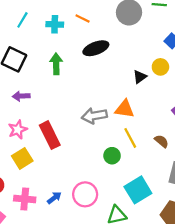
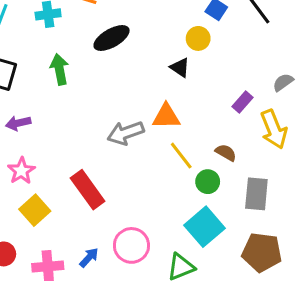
yellow circle: (160, 67) -> (198, 38), moved
black triangle: (140, 77) -> (180, 67), turned -40
red rectangle: (50, 135) -> (88, 190), moved
green circle: (112, 156) -> (208, 182), moved

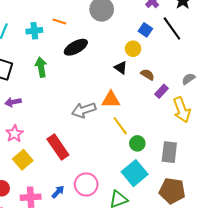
brown semicircle: (226, 153) -> (147, 75), moved

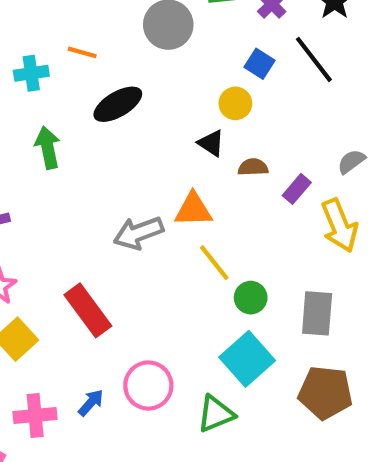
brown semicircle: (147, 75) -> (253, 167), moved, turned -32

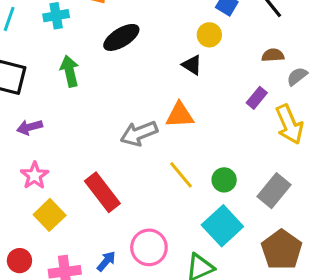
brown semicircle: (253, 167) -> (273, 55), moved
yellow line: (214, 263) -> (181, 175), moved
gray rectangle: (317, 313) -> (274, 191), turned 36
brown pentagon: (325, 393) -> (282, 250), turned 30

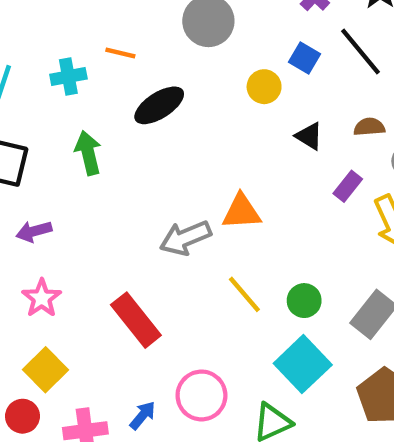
yellow circle: (209, 35) -> (264, 87), moved
black triangle: (192, 65) -> (309, 136), moved
yellow square: (50, 215) -> (46, 370), moved

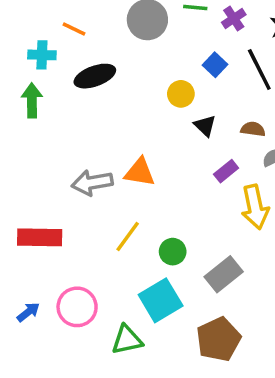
cyan cross: (68, 77) -> (42, 55), moved
yellow circle: (264, 87) -> (181, 94), moved
yellow line: (244, 294) -> (128, 236), turned 64
red rectangle: (136, 320) -> (40, 237), turned -63

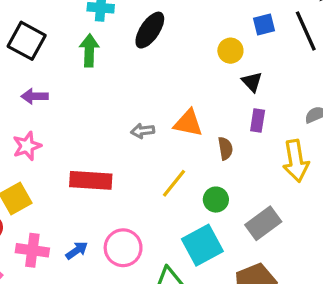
blue square: (215, 65) -> (264, 25), turned 30
black ellipse: (95, 76) -> (150, 30), turned -39
brown semicircle: (253, 129) -> (225, 148), moved, turned 70
purple rectangle: (226, 171) -> (258, 120), moved, turned -45
gray arrow: (92, 183) -> (143, 131), size x0.6

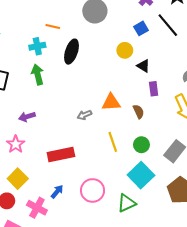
purple arrow: (35, 96) -> (27, 117), moved
yellow line: (174, 183) -> (113, 142), turned -42
pink cross: (32, 250) -> (37, 208), turned 36
blue arrow: (77, 251) -> (57, 192), moved

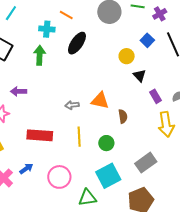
blue square: (141, 28) -> (147, 40), turned -32
purple rectangle: (154, 89) -> (155, 96), moved, turned -40
yellow line: (113, 142) -> (79, 137), moved
green circle: (141, 145) -> (106, 143), moved

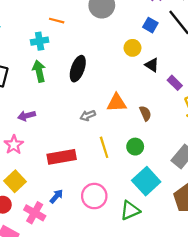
black ellipse: (77, 43) -> (78, 69), moved

